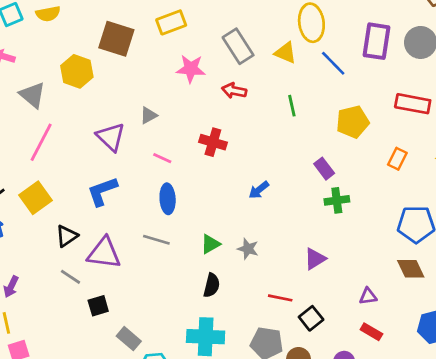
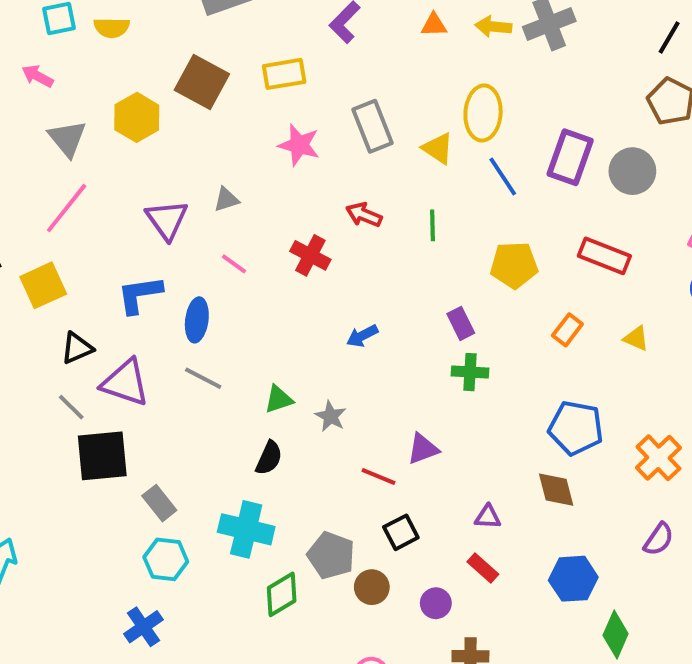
red arrow: (234, 91) -> (364, 215), moved
blue ellipse: (168, 199) -> (197, 320), moved
red line: (280, 298) -> (378, 477), moved
black square: (98, 306) -> (102, 456), size x1.8
gray rectangle: (129, 339) -> (159, 503), moved

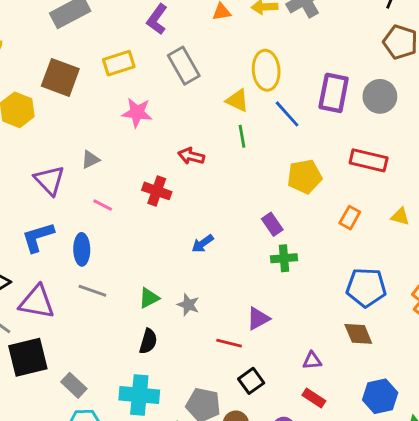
gray rectangle: (372, 126) -> (184, 66), moved
green line: (432, 225) -> (242, 136), moved

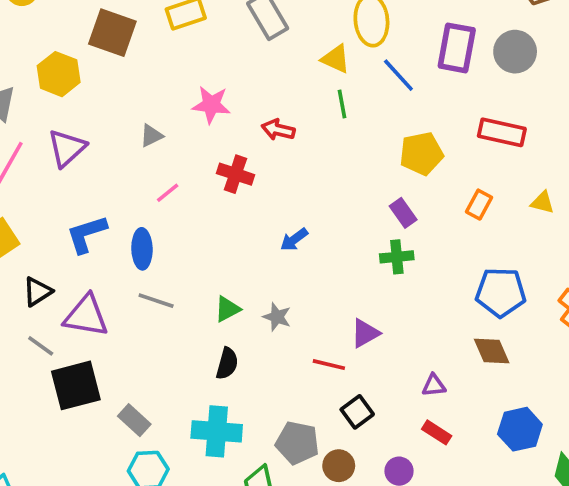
pink star: (137, 113) -> (211, 105), moved
purple triangle: (50, 180) -> (67, 148), moved, turned 32
pink line: (103, 205) -> (168, 193), turned -66
purple rectangle: (272, 224) -> (403, 213), moved

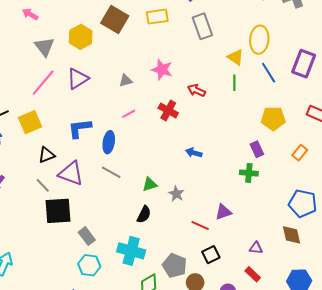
blue arrow: (294, 240) -> (194, 153), turned 42

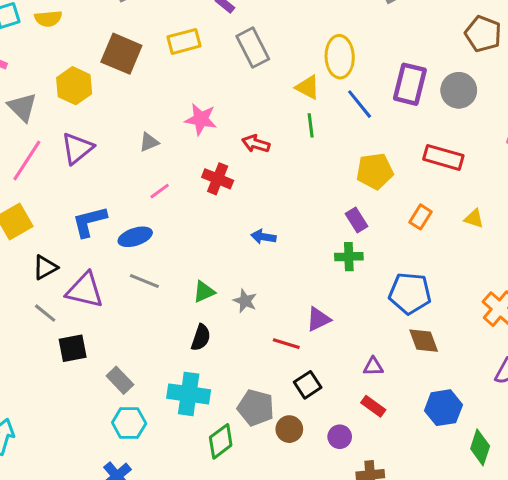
blue ellipse: (109, 142) -> (135, 237), turned 70
blue pentagon: (303, 203) -> (410, 293), moved
black square: (58, 211) -> (73, 348), size x0.7

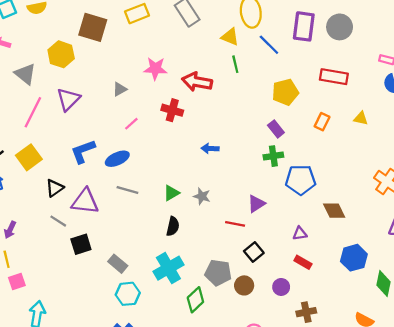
red arrow: (256, 144) -> (197, 82), size x1.5
blue pentagon: (410, 293) -> (301, 180), moved
cyan cross: (189, 394) -> (168, 268), turned -32

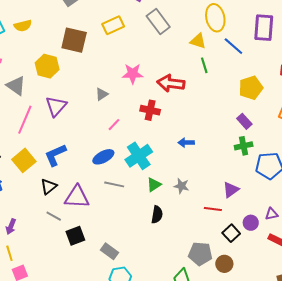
blue L-shape: (83, 151) -> (55, 155), moved
cyan cross: (168, 268) -> (139, 156), moved
purple circle: (281, 287) -> (251, 223), moved

